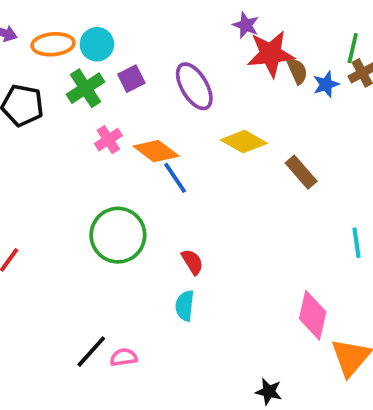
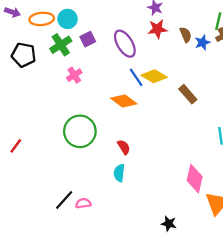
red star: (271, 54) -> (157, 29), moved, size x0.7
orange diamond: (156, 151) -> (124, 101), moved
blue line: (175, 178) -> (136, 77), moved

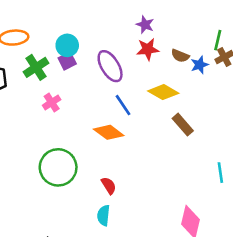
cyan circle: (68, 19) -> (67, 45), moved
brown semicircle: (186, 35) -> (180, 56), turned 136
yellow diamond: (154, 76) -> (163, 92), moved

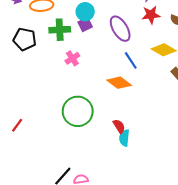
green cross: (36, 67) -> (60, 30), turned 30
cyan semicircle: (104, 215) -> (124, 138), moved

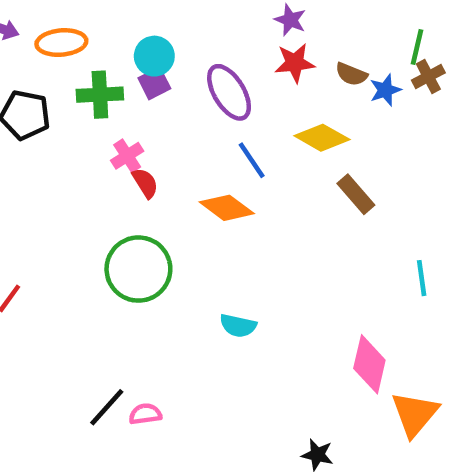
red semicircle: (119, 126) -> (145, 183), moved
cyan semicircle: (124, 138) -> (238, 326), turned -84

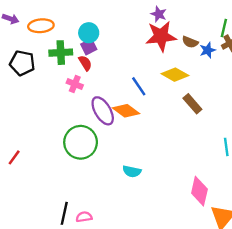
red star: (295, 63) -> (161, 36), size x1.5
purple ellipse: (229, 92) -> (103, 111), moved
pink cross: (127, 156) -> (75, 84), turned -35
red semicircle: (145, 183) -> (85, 63), moved
black line: (107, 407) -> (64, 213), turned -30

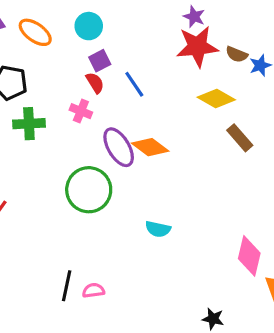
orange ellipse: (41, 26) -> (35, 32), turned 40
cyan circle: (89, 33) -> (89, 26), moved
green cross: (61, 53) -> (29, 124), moved
blue line: (139, 86) -> (134, 84), moved

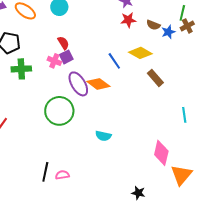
red star: (197, 47) -> (128, 20), size x0.6
purple square: (100, 61) -> (66, 57), moved
blue line: (134, 84) -> (114, 61), moved

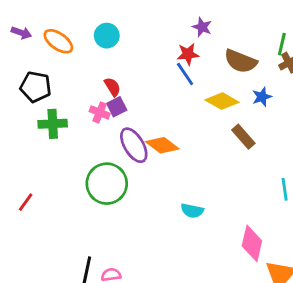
red star: (128, 20) -> (188, 54), moved
brown semicircle: (153, 25) -> (241, 61), size x1.6
blue star: (168, 32) -> (262, 97), moved
blue line: (114, 61) -> (185, 74), moved
cyan semicircle: (103, 136) -> (192, 211), moved

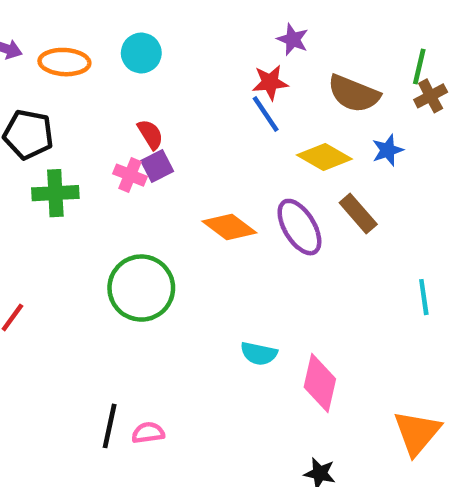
orange ellipse: (58, 41) -> (64, 62), turned -32
purple ellipse: (134, 145) -> (299, 227), moved
cyan semicircle: (192, 211) -> (259, 354), moved
pink diamond: (252, 243) -> (320, 383), moved

